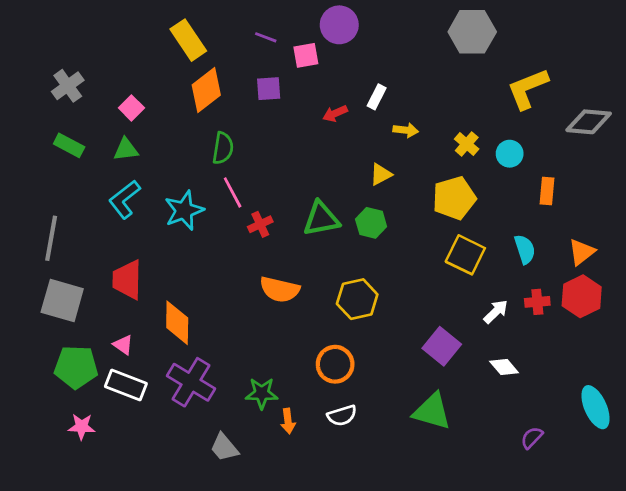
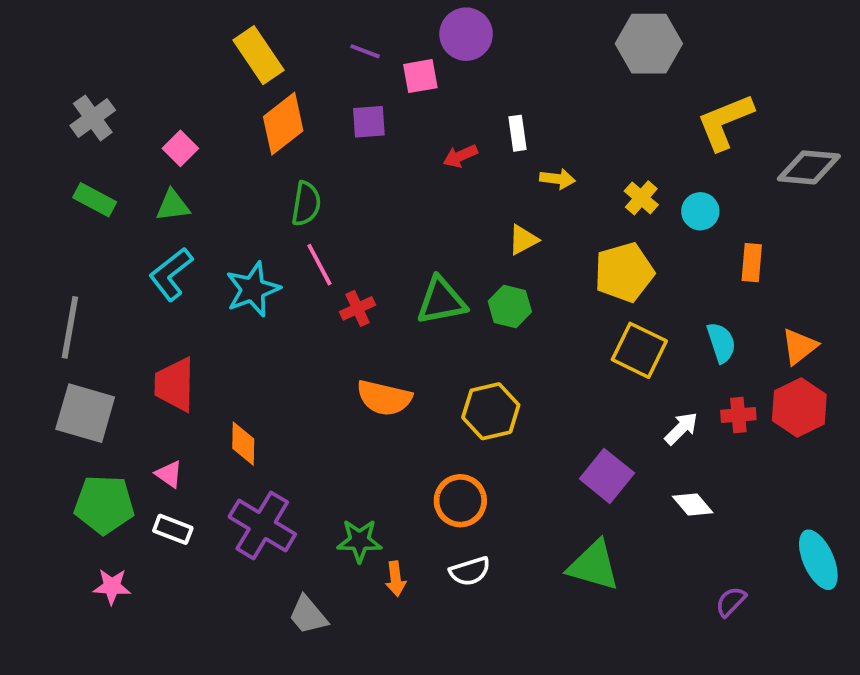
white rectangle: (377, 97) -> (517, 133), turned -35
orange diamond: (177, 323) -> (243, 444), size x0.7
white rectangle: (126, 385) -> (173, 529), size x0.7

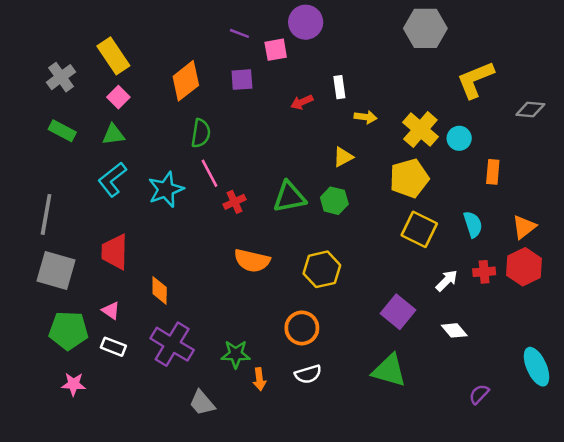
yellow rectangle: (258, 55) -> (113, 56), moved
gray diamond: (809, 167) -> (530, 110), size x0.7
yellow cross: (641, 198) -> (420, 130), size x1.6

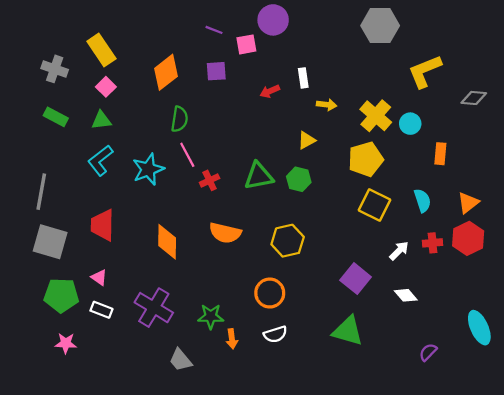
gray cross: (61, 77) -> (55, 69), turned -35
orange diamond: (160, 291) -> (167, 242), moved, size x1.4

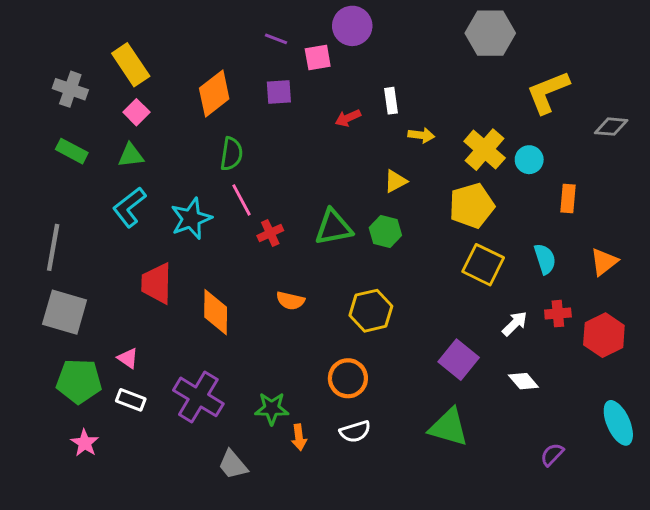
red trapezoid: (103, 225) -> (157, 283), moved
orange semicircle: (225, 233) -> (290, 301), size x0.7
red hexagon: (468, 238) -> (604, 335), moved
pink star: (66, 343) -> (85, 443), turned 30

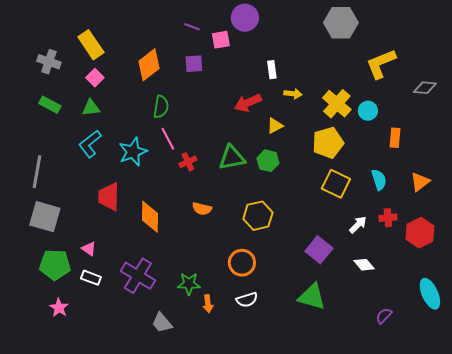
red arrow: (348, 118) -> (248, 103), moved, size x1.5

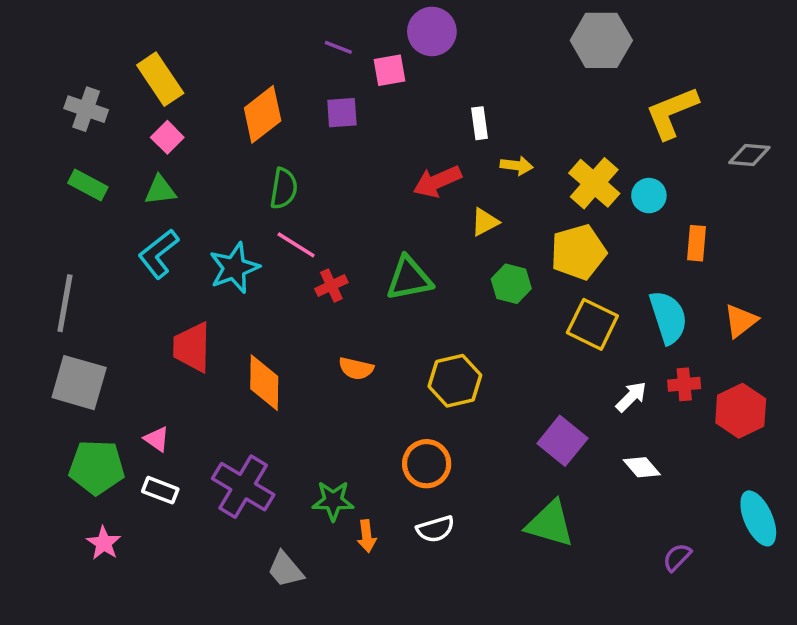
pink line: (168, 139) -> (296, 245), turned -30
green hexagon: (268, 161) -> (511, 284), moved
cyan semicircle: (379, 180) -> (668, 317), size x1.4

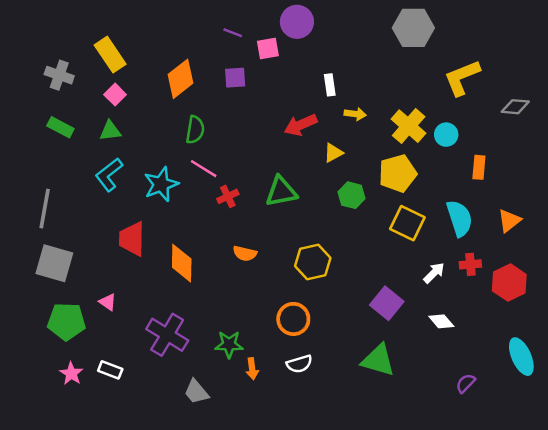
white rectangle: (160, 490) -> (110, 370), moved

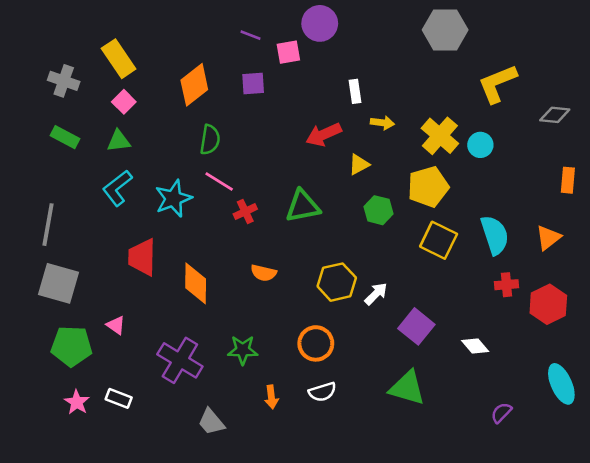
orange rectangle: (479, 167) -> (568, 180), moved
white arrow: (434, 273) -> (376, 294), moved
green star: (229, 344) -> (243, 350), moved

